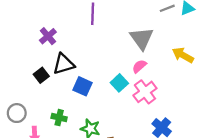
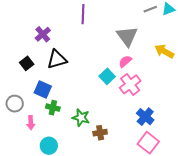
black square: (41, 75) -> (27, 63), moved
blue square: (82, 86) -> (43, 89), moved

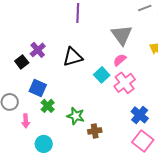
purple cross: (43, 34) -> (38, 50), moved
black triangle: (57, 59) -> (73, 57), moved
green cross: (53, 108) -> (48, 106), turned 32

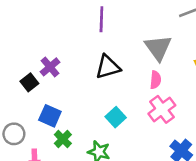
black triangle: (73, 57) -> (108, 67), moved
pink semicircle: (120, 60) -> (156, 80), turned 136
cyan square: (102, 75) -> (116, 117), moved

